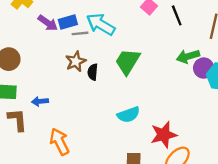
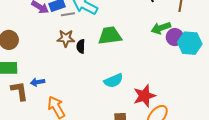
brown star: (76, 61) -> (66, 38), turned 30
green trapezoid: (128, 62) -> (110, 36), turned 55
blue arrow: (40, 101) -> (38, 82), moved

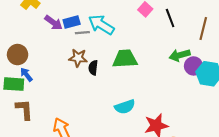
blue arrow: (38, 82) -> (26, 75), moved, turned 56

